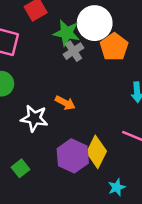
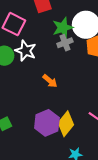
green star: (67, 33) -> (63, 28), turned 30
white star: (34, 118) -> (26, 51), moved

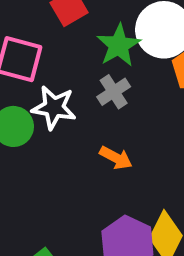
gray cross: (65, 43) -> (114, 92), moved

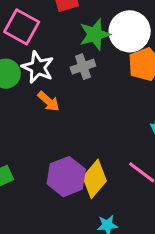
orange arrow: (116, 158) -> (48, 101), moved

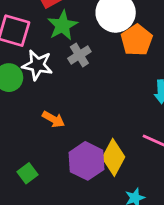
green star: (95, 34) -> (62, 26), moved
orange arrow: (48, 101) -> (53, 119), moved

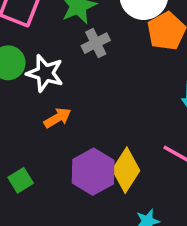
white star: (37, 65) -> (45, 73), moved
orange arrow: (53, 119) -> (58, 118), turned -65

